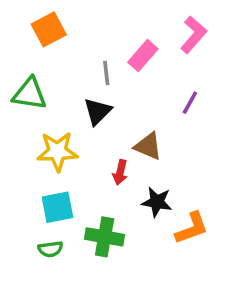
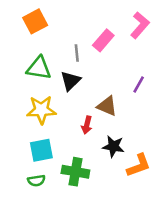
green triangle: (30, 94) -> (39, 68), moved
purple line: (190, 103) -> (139, 85), moved

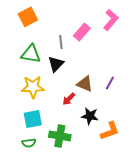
purple line: (139, 85) -> (110, 83), moved
red arrow: (87, 125) -> (69, 99), turned 32

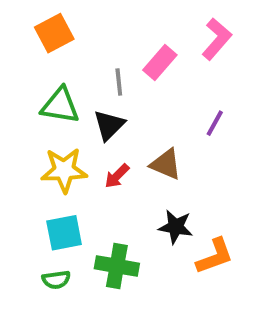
purple line: (110, 83) -> (215, 123), moved
red arrow: (69, 99) -> (117, 176), moved

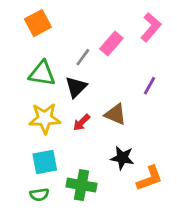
gray line: (119, 82) -> (83, 57), turned 42

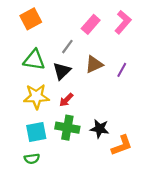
pink rectangle: (111, 44) -> (91, 24), moved
brown triangle: (116, 114) -> (94, 64), moved, turned -48
green cross: (81, 185) -> (67, 128), moved

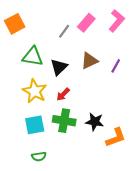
orange square: (31, 19) -> (15, 24), moved
gray line: (67, 47) -> (64, 31), moved
yellow star: (36, 97) -> (35, 91), turned 30
green semicircle: (32, 159) -> (39, 156), moved

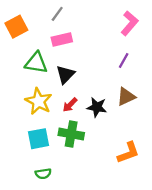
pink rectangle: (86, 23) -> (62, 40), moved, turned 36
gray line: (64, 31) -> (57, 14), moved
brown triangle: (89, 61) -> (126, 97), moved
purple line: (116, 66) -> (124, 61), moved
black star: (95, 122) -> (97, 107), moved

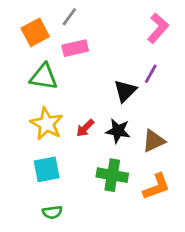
orange square: (16, 27) -> (35, 32), moved
black triangle: (65, 74) -> (125, 91), moved
brown triangle: (126, 97) -> (154, 141), moved
green cross: (71, 134) -> (112, 175), moved

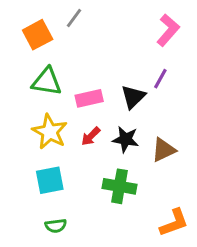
pink rectangle: (75, 48) -> (89, 98), moved
orange L-shape: (156, 187) -> (174, 223), moved

